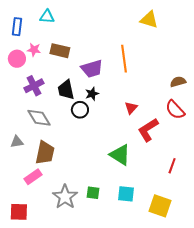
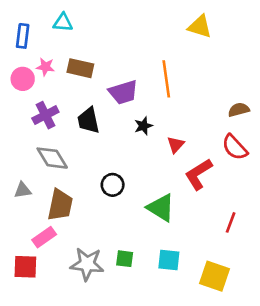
black star: (92, 94) -> (143, 126), moved
black circle: (80, 110) -> (113, 185), moved
gray star: (65, 197) -> (87, 264), turned -30
red square: (19, 212) -> (25, 267), moved

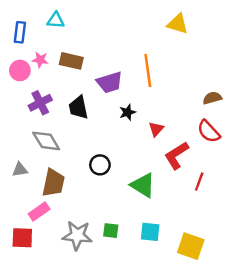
red line: (231, 222) -> (199, 182), moved

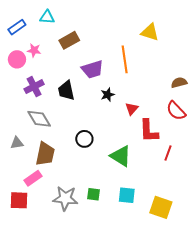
yellow triangle: (178, 24) -> (150, 32), moved
blue rectangle: (20, 32) -> (17, 27), turned 48
brown rectangle: (71, 61) -> (69, 40), moved, turned -42
red L-shape: (176, 155) -> (149, 131), turned -60

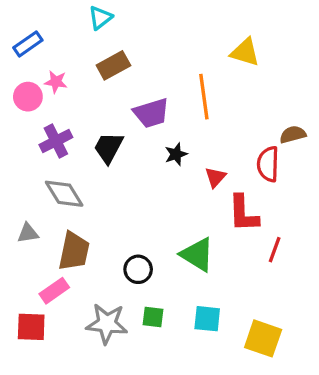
cyan triangle: (47, 17) -> (100, 18), moved, turned -42
black trapezoid: (66, 91) -> (109, 148), turned 40
red semicircle: (176, 111) -> (268, 164), moved, turned 45
black circle: (84, 139) -> (138, 269), moved

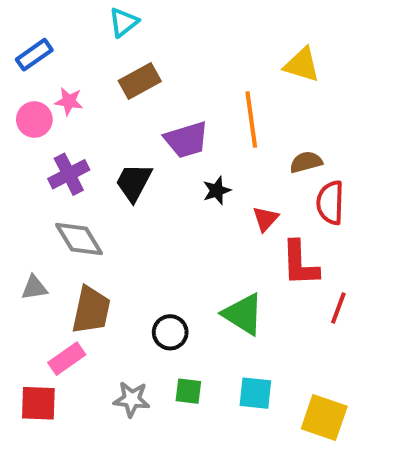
brown semicircle: (293, 134) -> (306, 162), moved
gray star: (107, 324) -> (132, 399), size x0.7

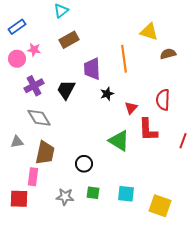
purple trapezoid: (186, 140) -> (92, 69), turned 105
brown semicircle: (306, 162) -> (168, 54), moved
red line: (338, 308) -> (183, 141), moved
green triangle: (243, 314) -> (119, 141), moved
pink rectangle: (67, 359) -> (33, 177), turned -48

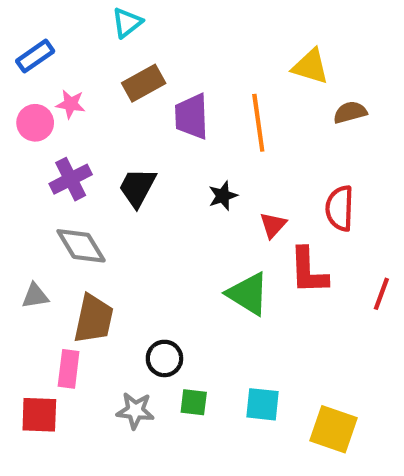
purple trapezoid: (92, 69) -> (192, 117), moved
black circle: (84, 164) -> (164, 358), moved

